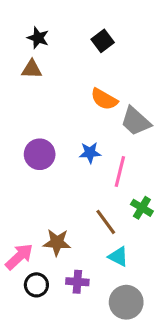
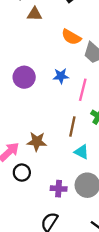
brown triangle: (32, 69) -> (34, 14), moved
brown line: (106, 222) -> (72, 127), turned 48
purple cross: (77, 282) -> (59, 189), moved

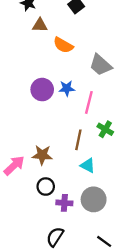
orange semicircle: (71, 37) -> (63, 45), moved
purple circle: (24, 77) -> (42, 90), moved
black circle: (22, 173) -> (46, 187), moved

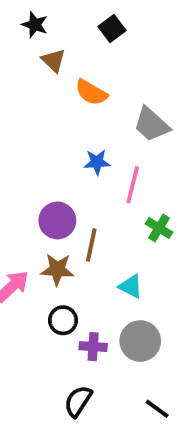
brown triangle: (40, 25) -> (54, 60), turned 42
purple circle: (42, 90) -> (57, 220), moved
brown line: (78, 140) -> (91, 245), moved

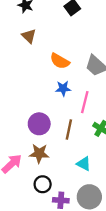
brown triangle: (54, 60) -> (29, 36), moved
orange semicircle: (91, 92) -> (60, 61), moved
brown line: (91, 245) -> (69, 130), moved

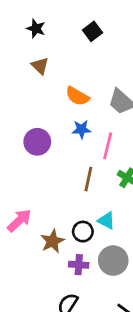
purple circle: (39, 124) -> (37, 142), moved
brown star: (39, 153) -> (52, 241), moved, turned -30
black circle: (43, 184) -> (83, 232), moved

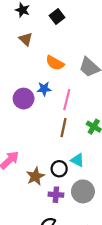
black square: (93, 31) -> (57, 16), moved
blue star: (81, 129) -> (44, 89), moved
pink line: (108, 146) -> (67, 100), moved

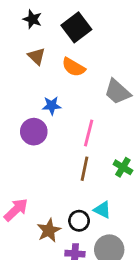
black square: (57, 16) -> (76, 27), size x1.5
orange semicircle: (55, 63) -> (74, 67), moved
blue star: (44, 89) -> (52, 106), moved

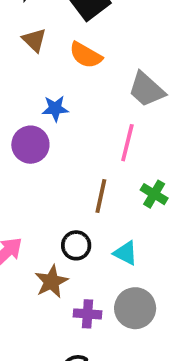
pink line: (89, 133) -> (127, 143), moved
black circle: (79, 221) -> (76, 245), moved

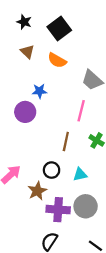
cyan triangle: (126, 253) -> (80, 174), turned -40
purple cross: (88, 314) -> (58, 210), size x1.5

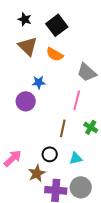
brown triangle: (27, 52) -> (28, 46), size x1.5

